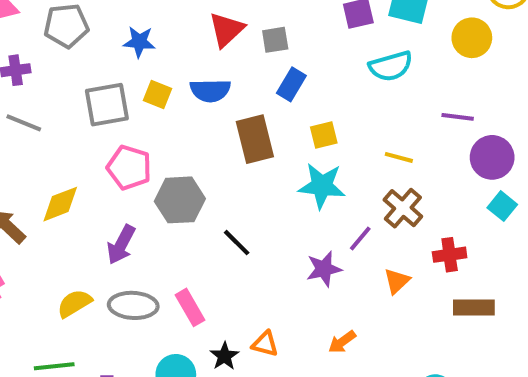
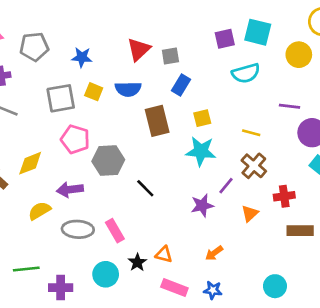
purple arrow: (121, 245) -> (70, 190), turned 55
yellow semicircle: (74, 303) -> (39, 211), moved

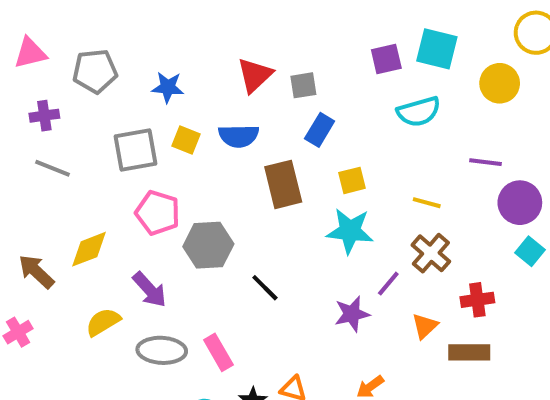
purple arrow: (70, 190) -> (150, 290), turned -125
brown rectangle: (300, 231) -> (469, 352), moved

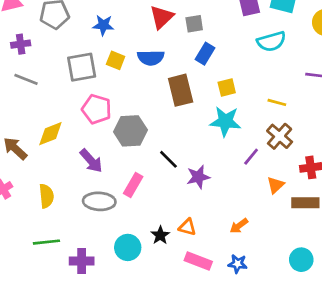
purple star: (352, 314) -> (198, 177), moved
yellow semicircle: (103, 322) -> (46, 196), moved, turned 115
pink rectangle: (218, 352) -> (133, 185), moved, turned 60

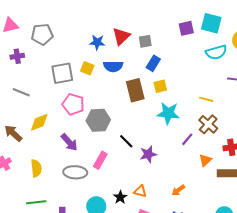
blue star: (103, 25) -> (97, 42), moved
cyan semicircle: (271, 41) -> (216, 52), moved
gray line: (26, 79) -> (21, 92), moved
yellow square: (227, 87) -> (160, 86), moved

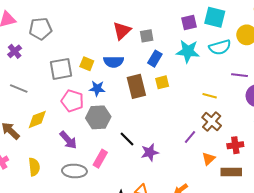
blue star: (97, 42) -> (97, 88), moved
purple cross: (17, 56) -> (15, 51), turned -32
cyan star: (168, 113) -> (188, 51), moved

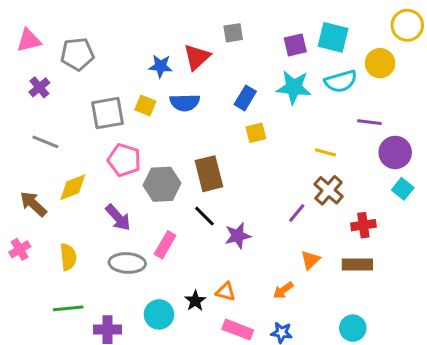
gray square: (147, 36) -> (233, 33), moved
brown rectangle: (136, 86) -> (209, 174), moved
blue star: (97, 88) -> (160, 66), moved
orange triangle: (209, 159) -> (310, 260), moved

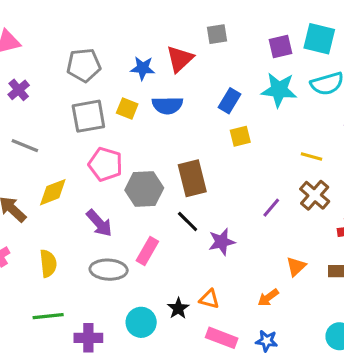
gray pentagon: (77, 54) -> (84, 65), moved
purple line: (297, 213) -> (271, 208), moved

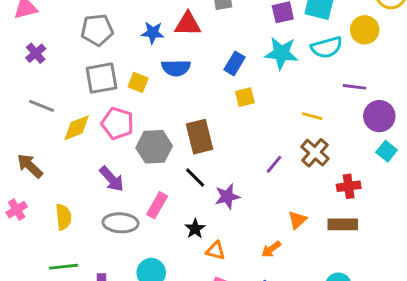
red triangle: (180, 59) -> (188, 24), turned 44
yellow square: (127, 108) -> (138, 82), moved
yellow diamond: (53, 192) -> (77, 128), moved
black star: (178, 308) -> (195, 229), moved

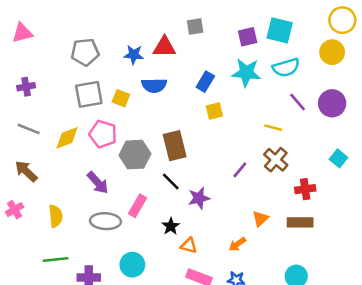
yellow circle: (365, 30) -> (332, 52), moved
purple cross: (36, 53) -> (26, 87), moved, turned 30
purple line: (354, 87) -> (298, 102), moved, turned 42
gray line: (42, 106) -> (29, 129), moved
purple circle: (379, 116) -> (332, 103), moved

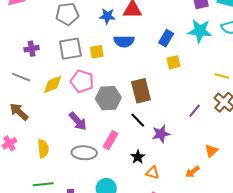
purple cross: (26, 87) -> (32, 49), moved
yellow square: (121, 98) -> (97, 52), turned -32

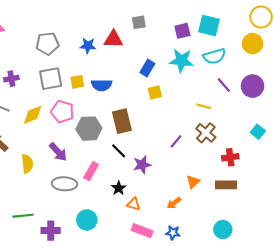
blue semicircle: (124, 41) -> (102, 85), moved
yellow semicircle: (43, 149) -> (27, 164), moved

